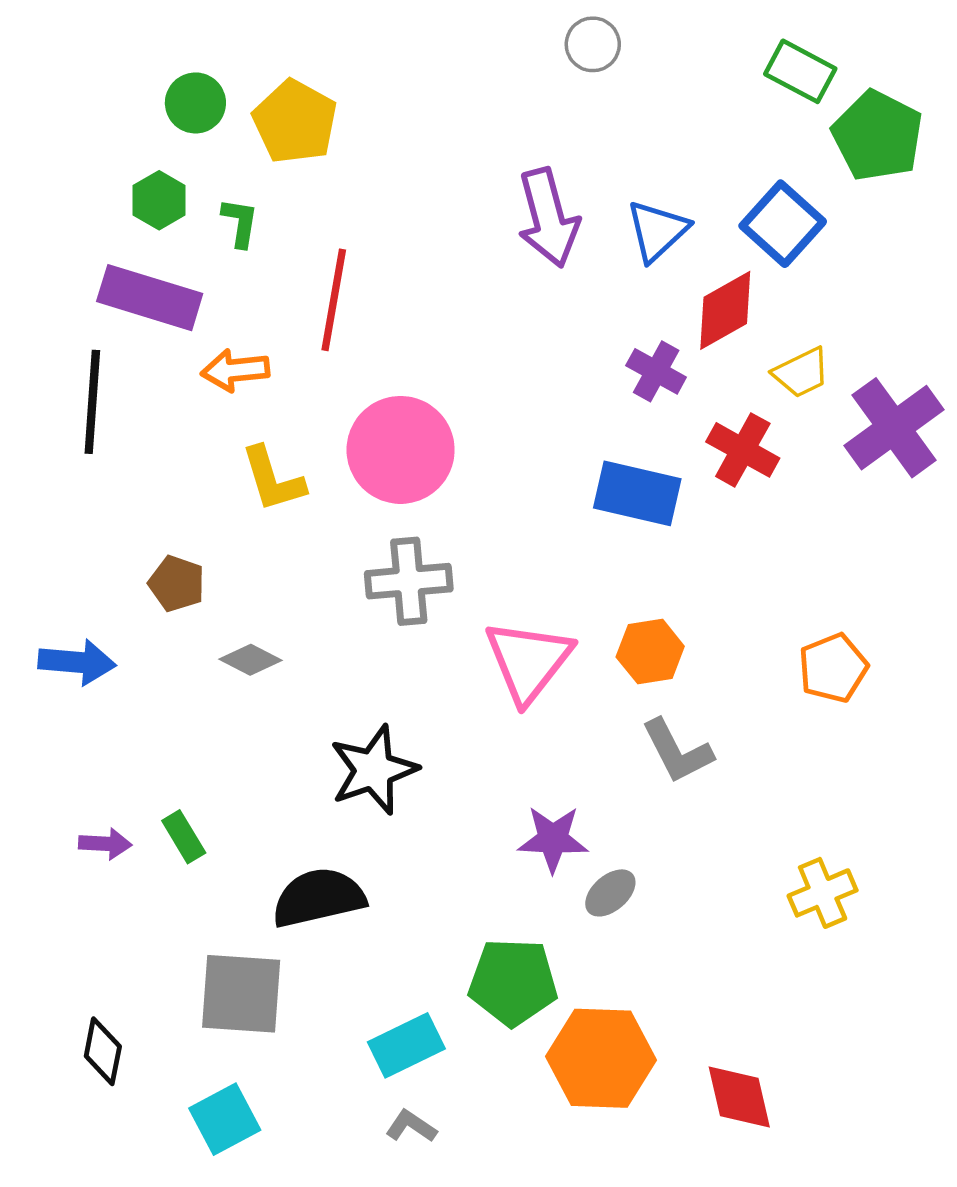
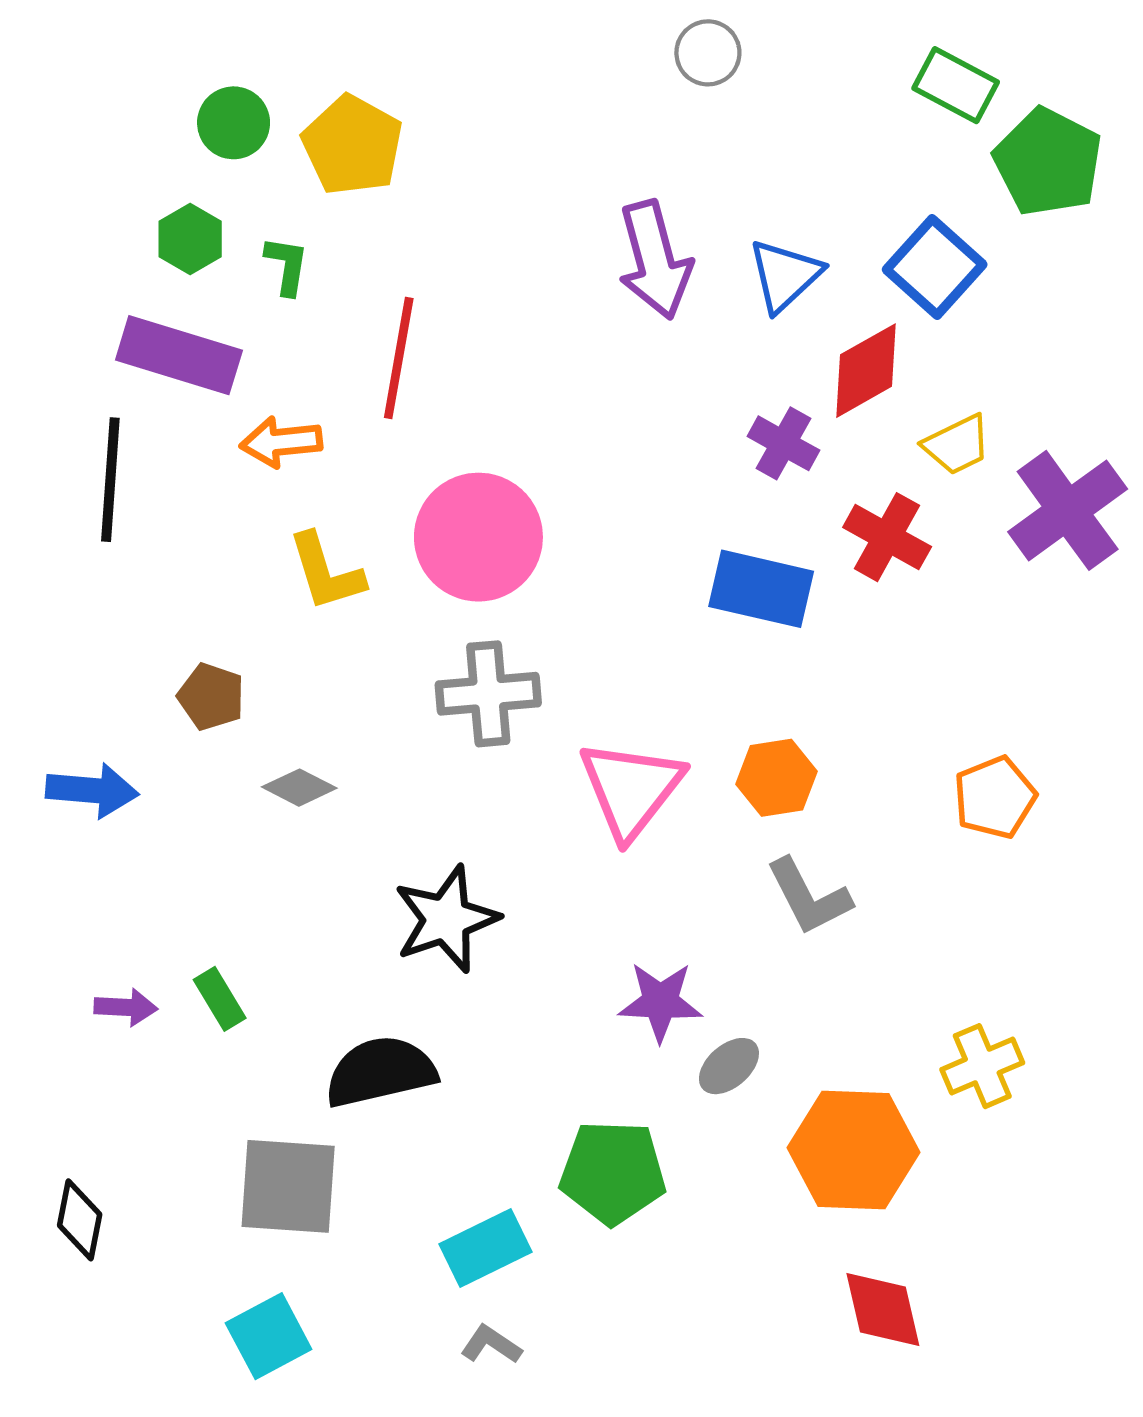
black diamond: (103, 1051) -> (80, 1220), moved
orange hexagon: (601, 1058) -> (853, 1150), moved

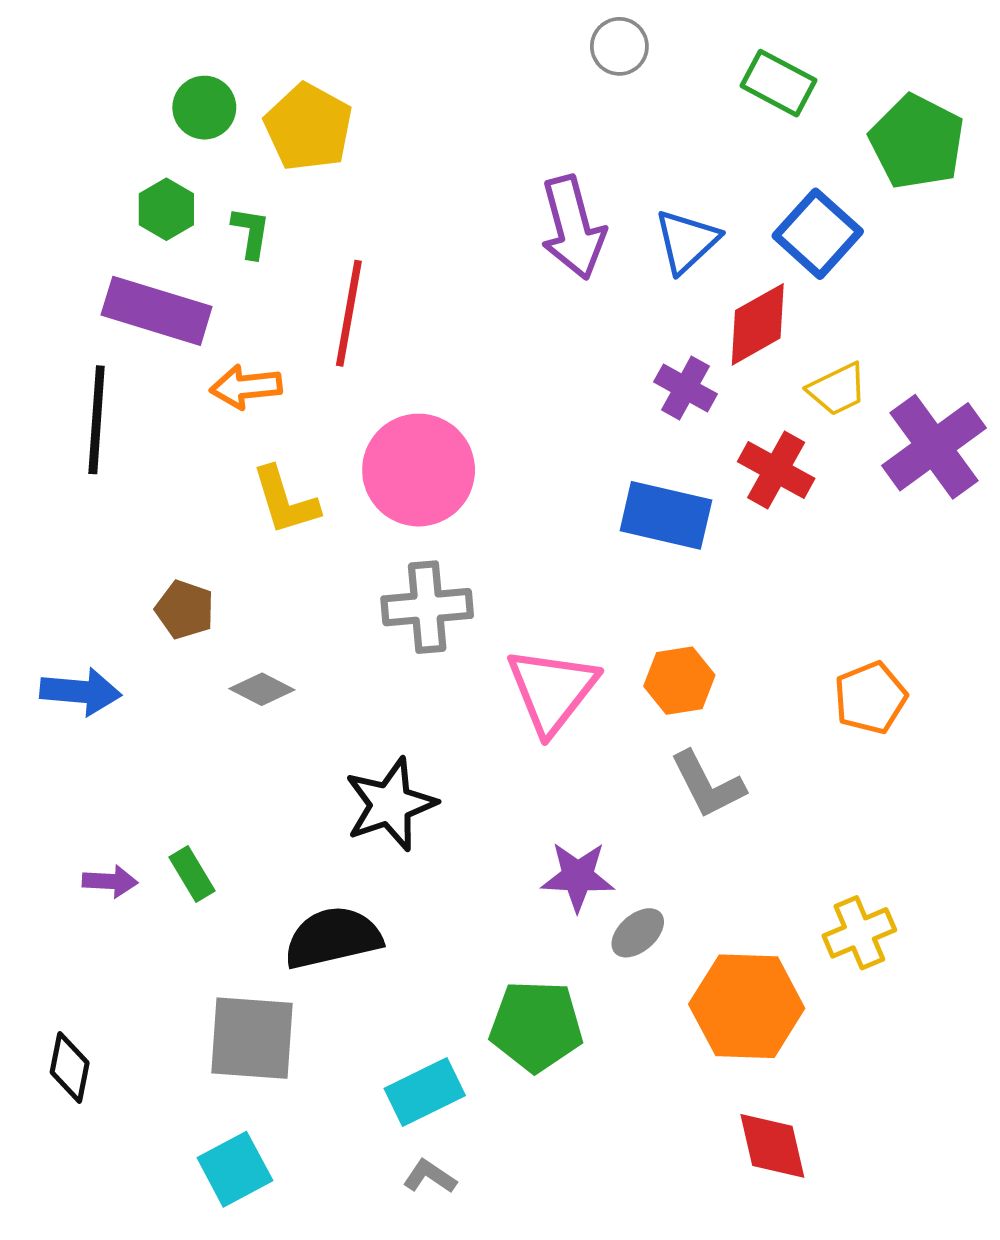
green rectangle: (956, 85) -> (779, 83), moved

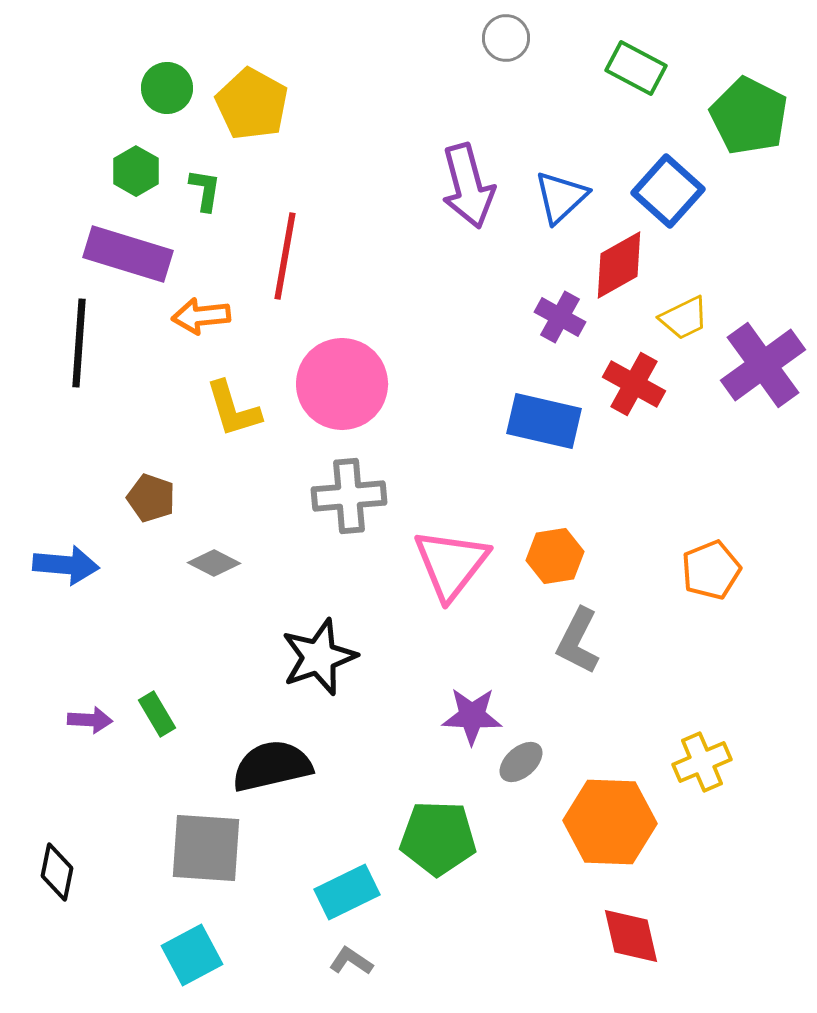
gray L-shape: (708, 785) -> (578, 641), turned 54

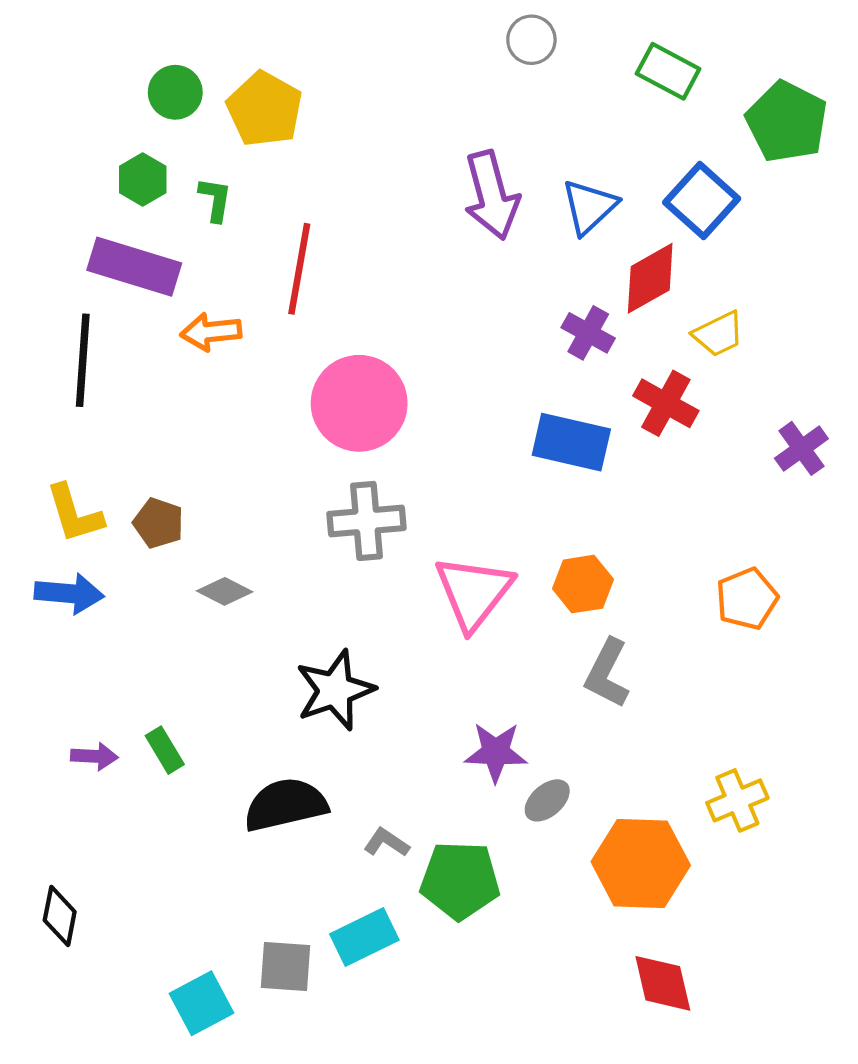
purple cross: (763, 365) -> (801, 448), moved, size x0.6
yellow L-shape: (233, 409) -> (74, 514), moved
gray square: (206, 848) -> (286, 966), moved, size x0.7
gray L-shape: (351, 961) -> (386, 842), moved

